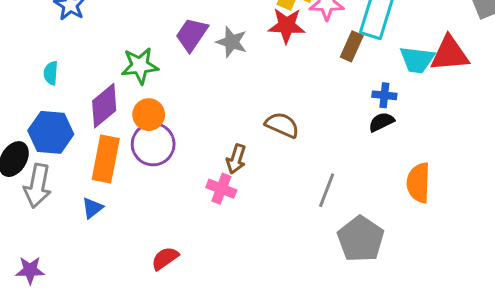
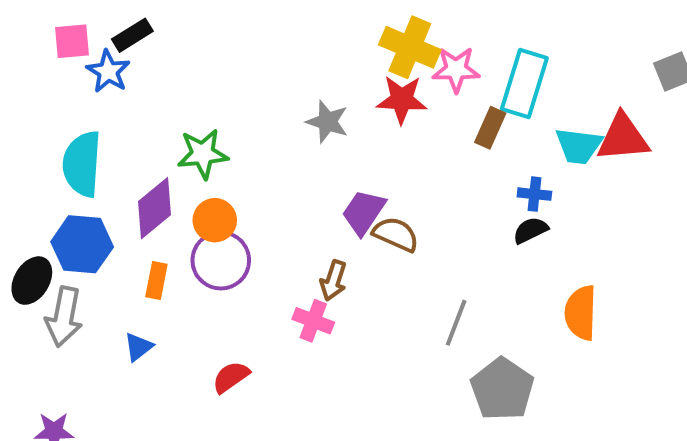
purple trapezoid: (192, 35) -> (364, 212), moved
cyan semicircle: (51, 73) -> (82, 164), size x2.0
orange rectangle: (106, 159) -> (156, 281), size x0.6
red semicircle: (165, 258) -> (231, 377), moved

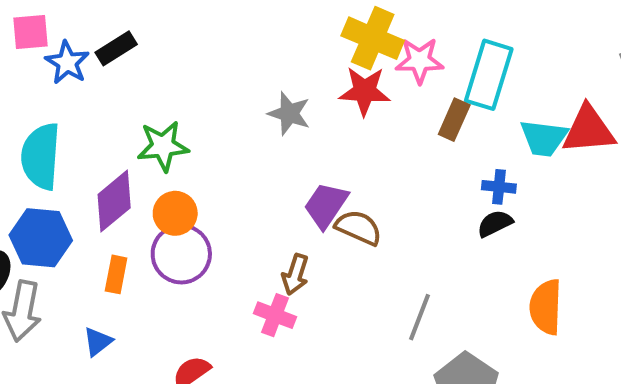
black rectangle: (132, 35) -> (116, 48), moved

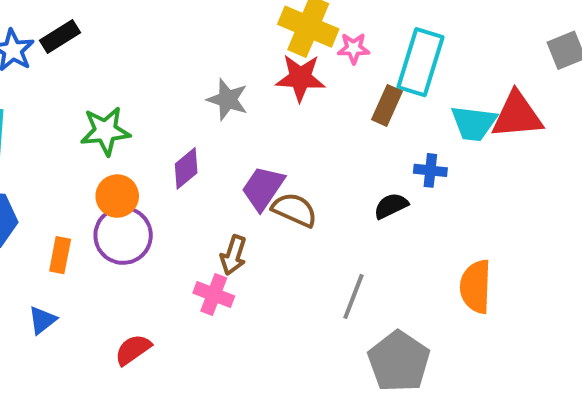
pink star: (420, 61) -> (354, 48), size x0.7
purple diamond: (114, 201) -> (186, 168), moved, size x0.7
black semicircle: (495, 223) -> (391, 206), moved

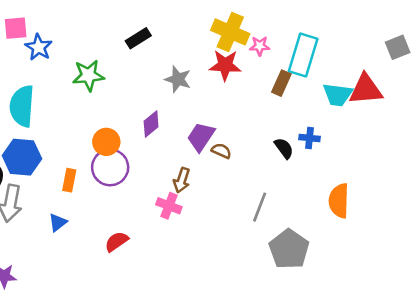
black rectangle: (60, 36) -> (138, 38), moved
green star: (105, 131) -> (88, 75), moved
blue cross: (430, 170) -> (310, 138), moved
black semicircle: (391, 206) -> (284, 148), turned 80
brown semicircle: (294, 210) -> (221, 151), size x0.7

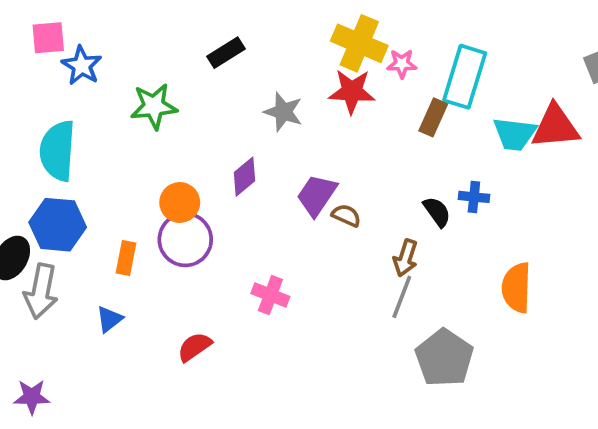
brown arrow: (182, 180) -> (405, 258), moved

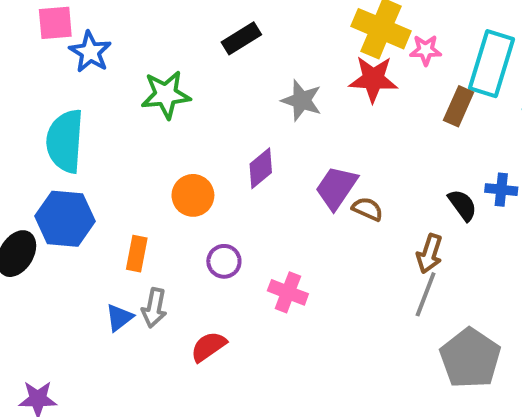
purple circle: (185, 240) -> (224, 261), moved, size x0.6
gray arrow: (41, 291) -> (154, 308), moved, size x0.7

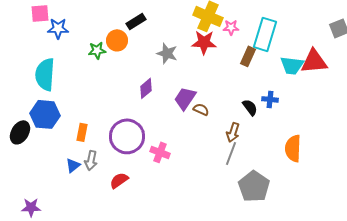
blue star: (90, 52) -> (58, 28), turned -30
green star: (166, 95) -> (97, 50), size x0.7
orange circle: (193, 195) -> (117, 40), moved
purple circle: (224, 261) -> (127, 136), size x2.0

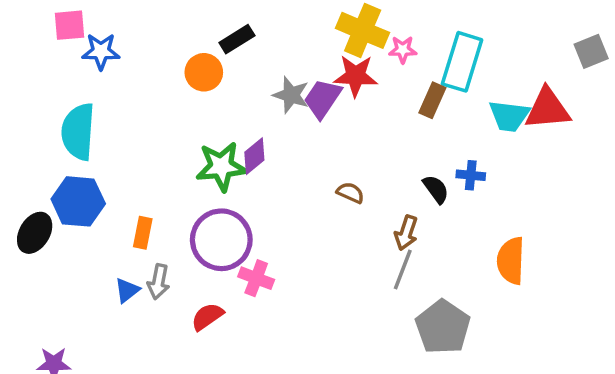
green star: (97, 50) -> (221, 167), moved, size x1.6
purple trapezoid: (185, 98) -> (322, 98), moved
pink cross: (160, 152) -> (256, 278), moved

